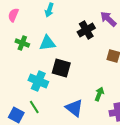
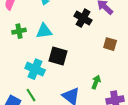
black cross: (86, 30) -> (83, 18), turned -30
green cross: (22, 43) -> (19, 31), turned -32

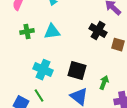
black cross: (83, 18) -> (98, 31), moved
black square: (58, 56) -> (77, 71), moved

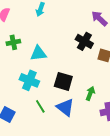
cyan triangle: (52, 32) -> (38, 53), moved
green line: (39, 96) -> (40, 106), moved

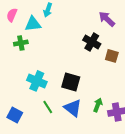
cyan triangle: (38, 53) -> (33, 24), moved
green arrow: (90, 93) -> (98, 105), moved

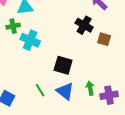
cyan cross: (37, 81) -> (30, 40), moved
green arrow: (98, 105) -> (90, 88), turned -32

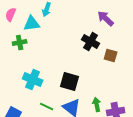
cyan cross: (30, 40) -> (33, 80), moved
green line: (40, 90) -> (47, 106), turned -32

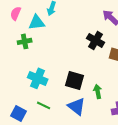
green arrow: (97, 104) -> (98, 91), moved
green line: (47, 106) -> (44, 105), moved

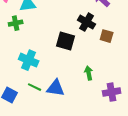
black square: (75, 80) -> (66, 41), moved
blue triangle: (77, 106) -> (56, 88), moved, turned -30

